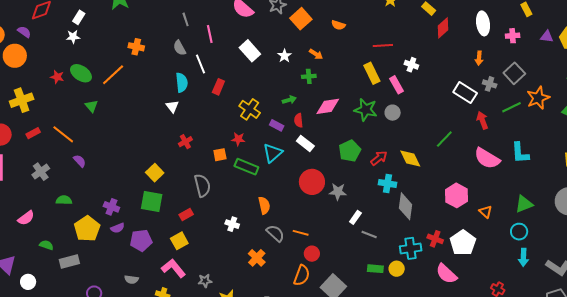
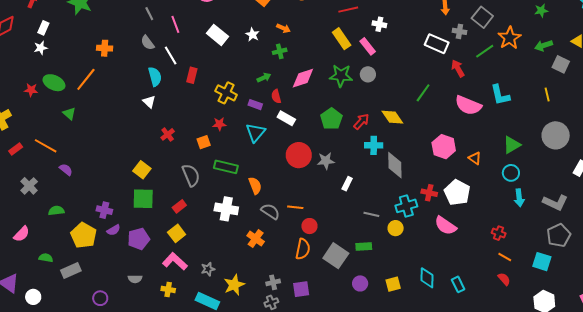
green rectangle: (246, 167) -> (226, 167), moved
white cross: (232, 224) -> (226, 209), size x1.6
gray line: (369, 234) -> (371, 214), moved
green rectangle: (375, 269) -> (364, 246), moved

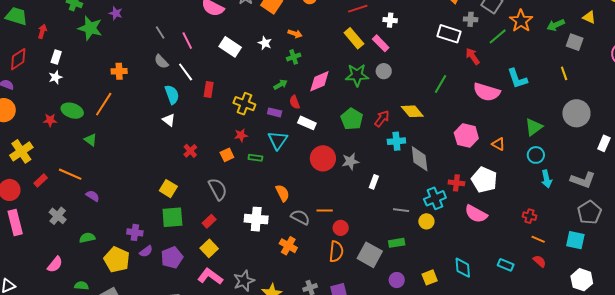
green rectangle: (226, 167) -> (255, 158), moved, size x0.6
gray star: (208, 269) -> (244, 281), size x1.5
cyan rectangle: (458, 284) -> (506, 265), moved, turned -35

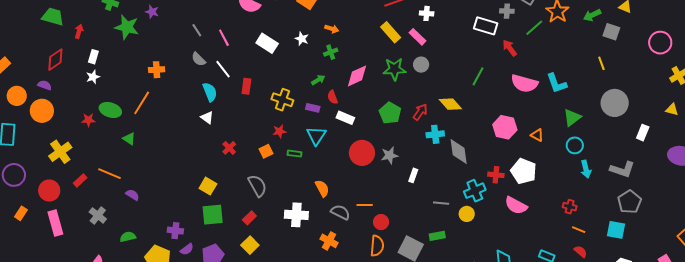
cyan L-shape: (517, 79) -> (557, 83), moved

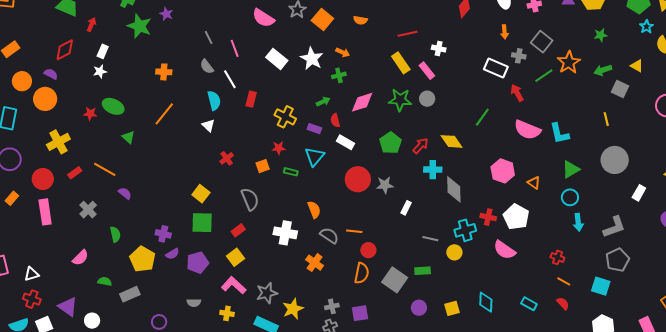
white star: (302, 39) -> (312, 59), size x1.6
orange line: (142, 103) -> (164, 114), moved
gray L-shape: (622, 170) -> (614, 227), turned -45
green semicircle: (128, 237) -> (115, 234), turned 84

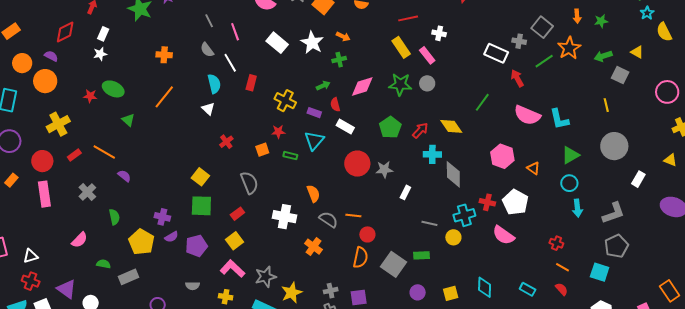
orange arrow: (505, 32) -> (577, 16), moved

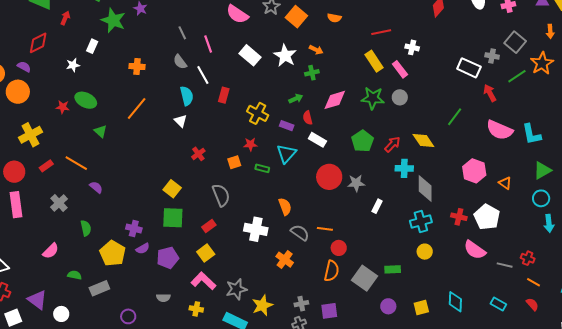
white rectangle: (103, 34) -> (92, 46), moved
cyan cross: (464, 215) -> (421, 221), moved
gray line: (429, 223) -> (505, 265), moved

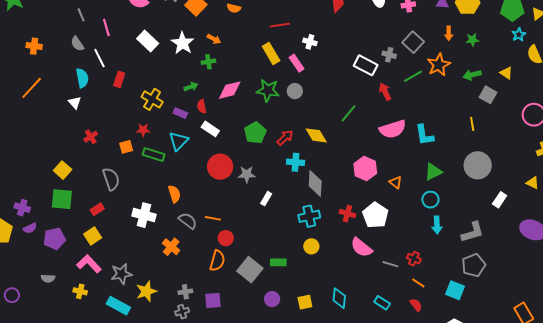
pink semicircle: (500, 130) -> (393, 129), turned -44
green rectangle: (262, 168) -> (154, 155), size x1.5

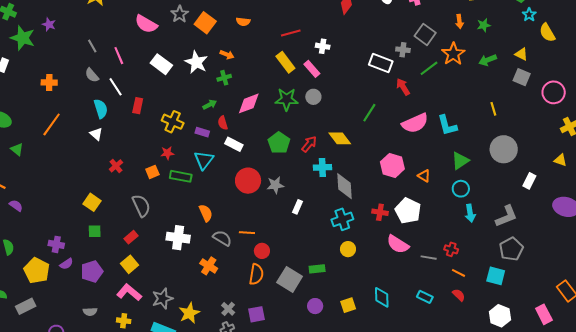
gray square: (488, 95) -> (522, 77), moved
green square: (62, 199) -> (95, 231), size x0.6
gray cross: (185, 292) -> (228, 309), turned -32

